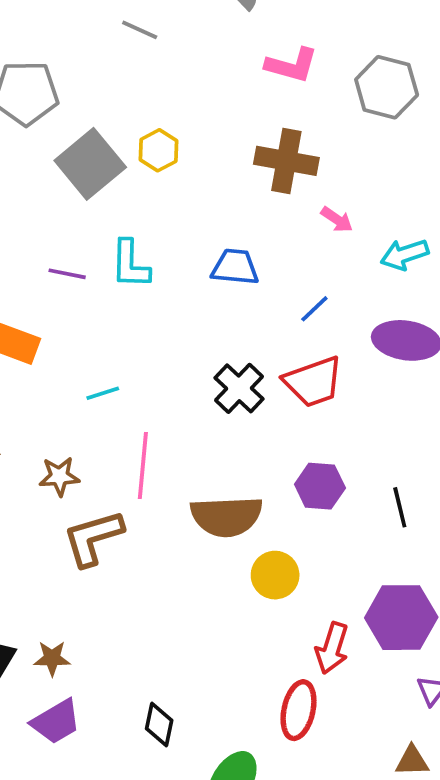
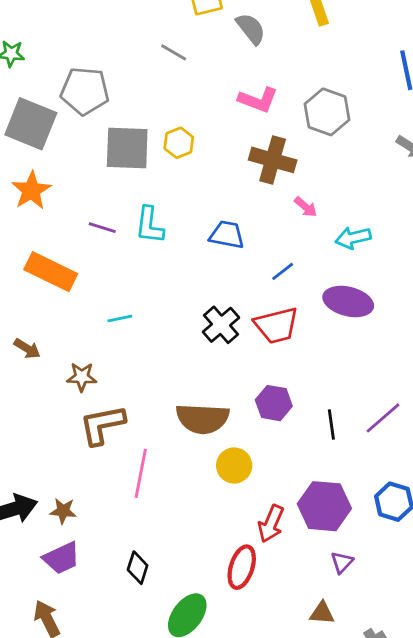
pink L-shape: (292, 65) -> (258, 100), moved
gray hexagon: (387, 87) -> (327, 112), moved
gray square: (90, 164) -> (127, 148), turned 36
pink line: (143, 466) -> (141, 473), moved

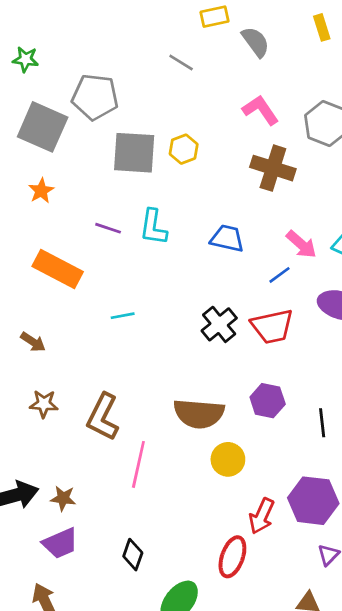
pink L-shape: (258, 100) -> (261, 110), turned -147
orange star: (31, 190) -> (41, 191), size x0.7
pink arrow: (306, 207) -> (301, 244), moved, size x1.4
brown star: (82, 377) -> (44, 404), moved
brown L-shape: (102, 425) -> (103, 417), turned -54

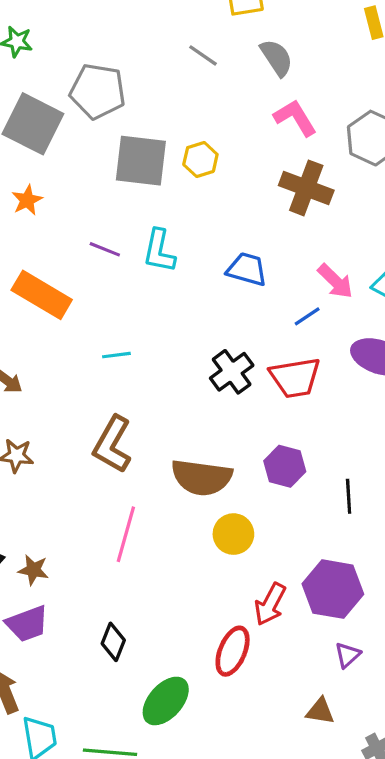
gray semicircle: (256, 42) -> (277, 58), moved
brown L-shape: (103, 417) -> (112, 444), moved

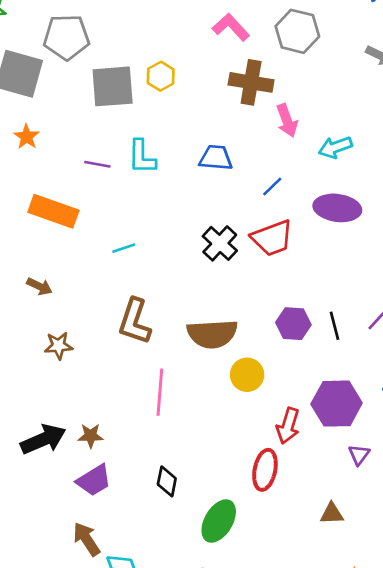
pink arrow: (335, 281) -> (287, 121), moved, turned 36
purple hexagon: (285, 466) -> (293, 324), moved
brown triangle: (320, 711) -> (332, 514), moved

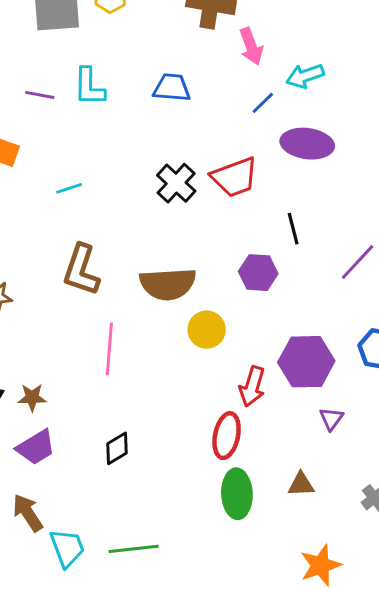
blue line: (272, 186) -> (263, 103), moved
black line: (335, 326) -> (293, 229), moved
black diamond: (167, 481) -> (117, 448), turned 48
green ellipse: (219, 521) -> (237, 494), moved, turned -33

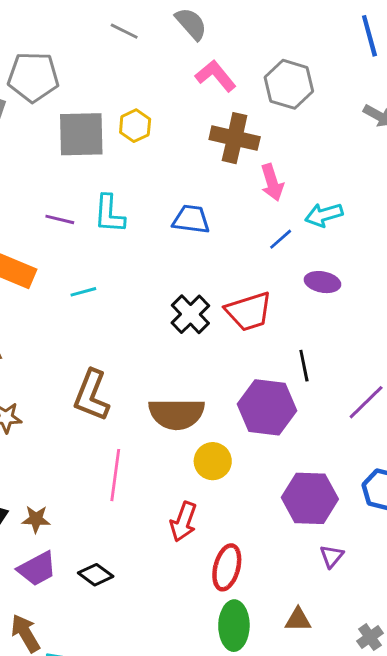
purple ellipse: (307, 144) -> (322, 282), size x0.7
cyan line: (69, 188) -> (83, 292), moved
purple hexagon: (258, 273) -> (267, 407), size x1.5
red arrow: (252, 386) -> (183, 522), moved
black diamond: (117, 448) -> (96, 575), moved, turned 64

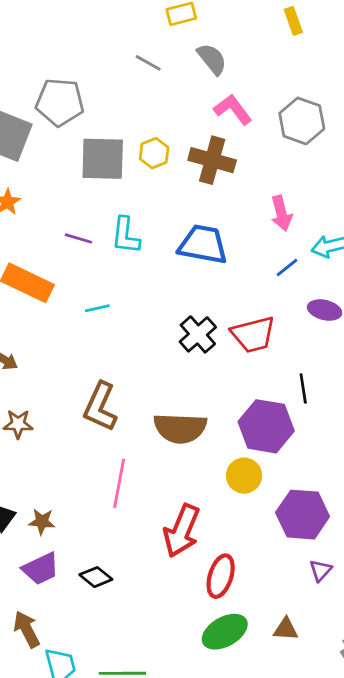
brown cross: (235, 138) -> (212, 160), moved
blue trapezoid: (191, 219) -> (203, 244), size x1.4
yellow circle: (213, 461) -> (244, 476), moved
red arrow: (183, 522) -> (182, 531), size x1.4
green ellipse: (234, 626) -> (225, 632), turned 57

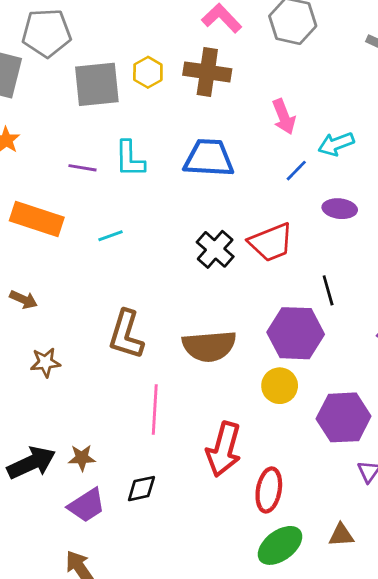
black diamond: (96, 577) -> (141, 489), moved, turned -44

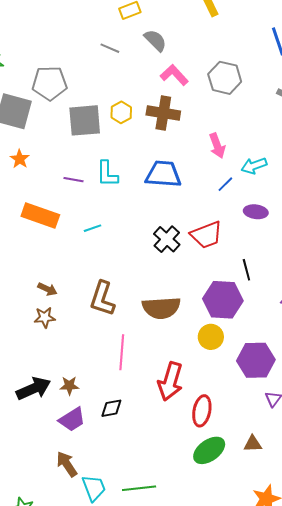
brown arrow: (24, 300) -> (47, 289), moved

